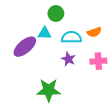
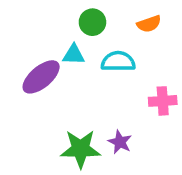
orange semicircle: (94, 32) -> (149, 24), moved
purple star: (68, 59) -> (120, 142), moved

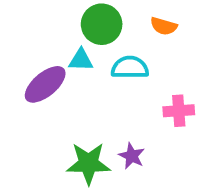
green circle: (92, 22) -> (102, 24), size x1.4
orange semicircle: (149, 24) -> (164, 26), turned 35

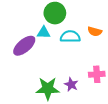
orange semicircle: (164, 26) -> (95, 31), moved
pink cross: (179, 111) -> (97, 74), moved

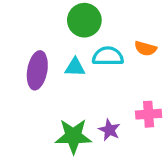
cyan triangle: (44, 32) -> (75, 67), moved
purple ellipse: (24, 46) -> (37, 70), turned -40

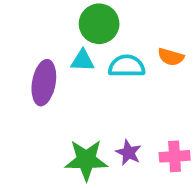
cyan triangle: (75, 67) -> (83, 61), moved
pink cross: (149, 114) -> (175, 156), moved

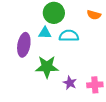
orange semicircle: (171, 57) -> (94, 15), moved
green star: (86, 160) -> (47, 67), moved

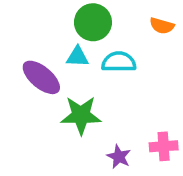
purple ellipse: (24, 45) -> (41, 77), turned -60
purple star: (70, 83) -> (119, 157), moved

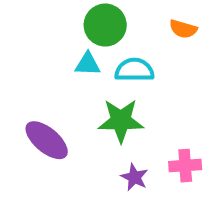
purple ellipse: (41, 77) -> (47, 140), moved
green star: (81, 115) -> (121, 121), moved

